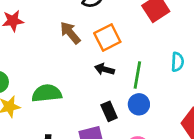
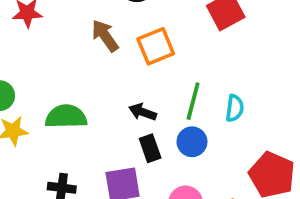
cyan semicircle: (177, 62) -> (235, 108), moved
black arrow: (105, 69) -> (143, 112), moved

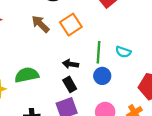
cyan semicircle: (235, 108) -> (123, 52), turned 112
black rectangle: (150, 148) -> (70, 84), moved

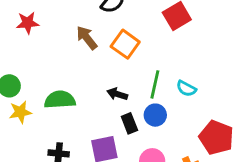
orange square: (71, 25) -> (125, 44), turned -30
black rectangle: (70, 84) -> (129, 123), moved

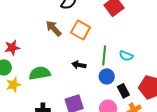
red star: (28, 23) -> (12, 48), moved
black rectangle: (129, 123) -> (123, 91), moved

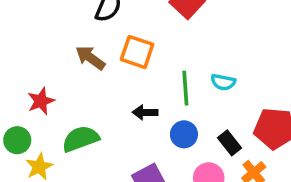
red star: (12, 48) -> (41, 101), moved
blue circle: (107, 76) -> (184, 134), moved

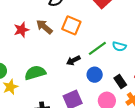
green line: (185, 88) -> (97, 48), turned 54
red star: (41, 101) -> (21, 30), moved
black arrow: (145, 112) -> (73, 60), turned -32

